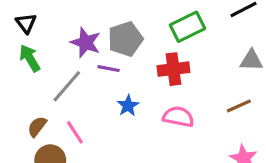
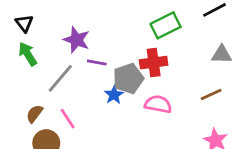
gray pentagon: (125, 39) -> (128, 79), moved

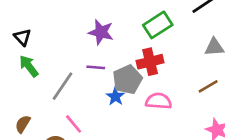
purple star: (77, 40) -> (101, 32), moved
brown semicircle: (35, 114) -> (23, 124), moved

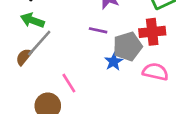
green arrow: (29, 66) -> (32, 20), turned -40
gray line: (62, 86) -> (39, 43), moved
brown semicircle: (23, 124) -> (24, 57), moved

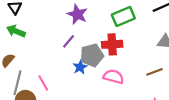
purple line: (98, 30) -> (68, 41), turned -64
gray line: (39, 43) -> (18, 83), moved, turned -30

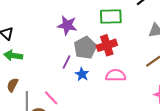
green rectangle: (123, 16) -> (111, 17), turned 35
purple line: (68, 41) -> (67, 62), moved
gray pentagon: (92, 55) -> (85, 48), moved

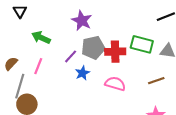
green rectangle: (111, 17) -> (142, 44), moved
green arrow: (13, 56) -> (41, 38), moved
pink line: (51, 98) -> (38, 66), moved, turned 49

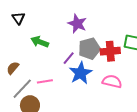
pink line: (38, 66) -> (45, 81), moved, turned 63
blue star: (82, 73) -> (81, 73), size x1.6
gray line: (20, 86) -> (22, 89), turned 30

